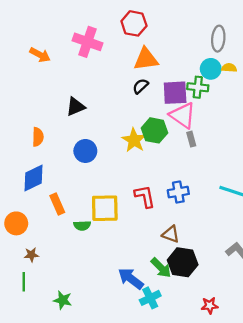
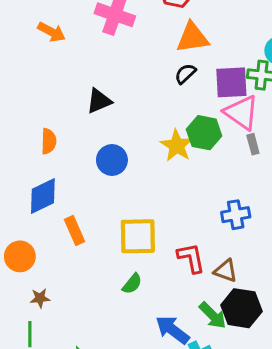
red L-shape: (145, 196) -> (191, 258), moved
green semicircle: (82, 226) -> (132, 284), moved, turned -49

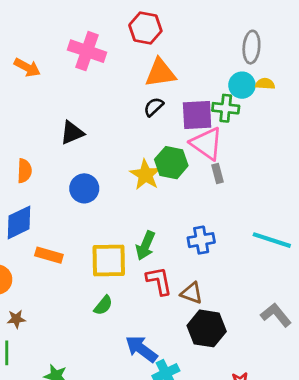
orange rectangle: (75, 231) -> (49, 255), turned -50
green arrow: (213, 315) -> (145, 246), moved, turned 68

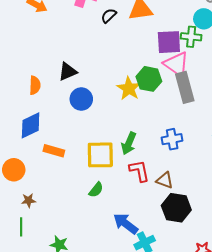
black semicircle: (154, 107) -> (109, 16), moved
black triangle: (72, 133) -> (68, 72), moved
gray rectangle: (217, 173) -> (185, 87), size x2.0

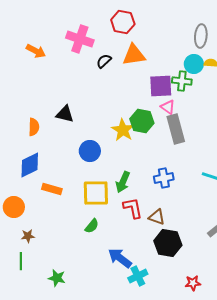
pink triangle: (176, 64) -> (168, 107), size x0.6
black triangle: (68, 72) -> (65, 114), turned 36
blue circle: (81, 99) -> (90, 151), moved

